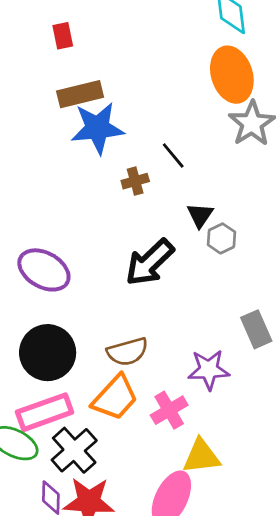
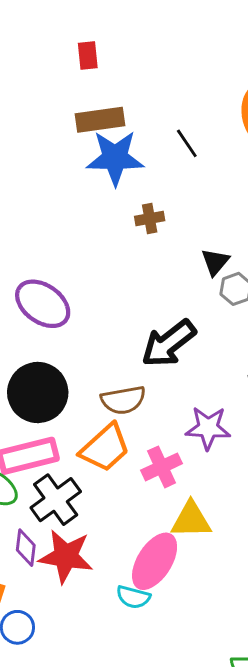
black line: (173, 156) -> (187, 143), moved
black arrow: (150, 262) -> (169, 343), moved

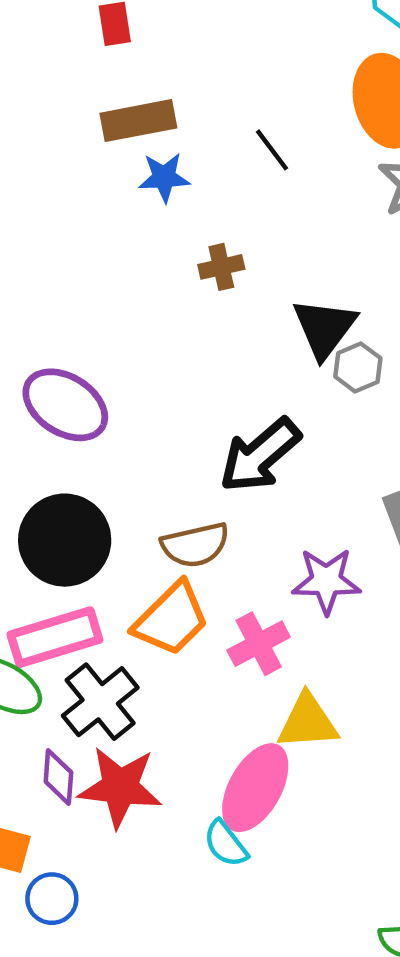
blue star: (115, 158) -> (164, 177), size x0.6
black triangle: (215, 262) -> (324, 328), size x1.5
cyan semicircle: (133, 597) -> (226, 844), turned 40

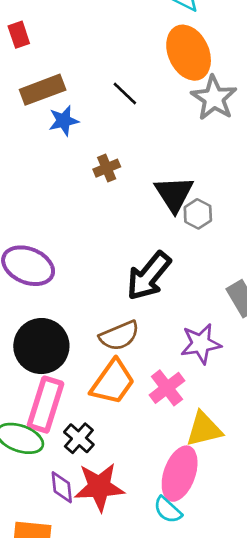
pink rectangle: (55, 637) -> (45, 405), turned -46
black cross: (100, 702) -> (79, 438), size x0.7

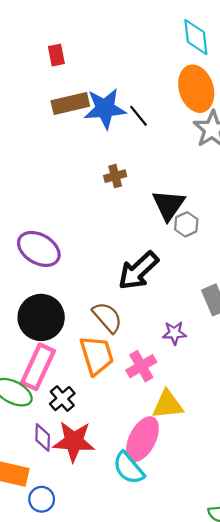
blue star: (64, 121) -> (105, 109), moved, size x1.6
brown semicircle: (119, 336) -> (107, 317), turned -116
purple star: (201, 344) -> (174, 333), size x0.7
orange trapezoid: (113, 382) -> (97, 355), turned -60
cyan semicircle: (168, 510) -> (129, 468), size x1.4

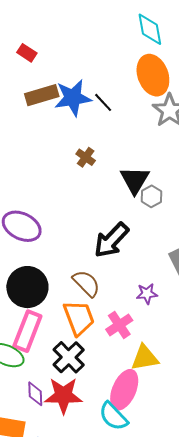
red rectangle: (56, 55) -> (27, 53), turned -42
brown cross: (115, 176) -> (86, 157), turned -36
black cross: (62, 399) -> (69, 357), moved, size x1.4

